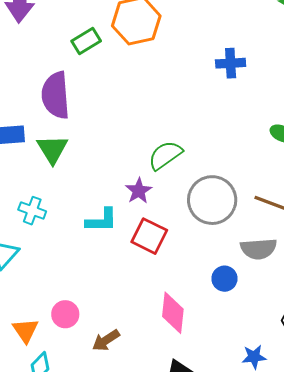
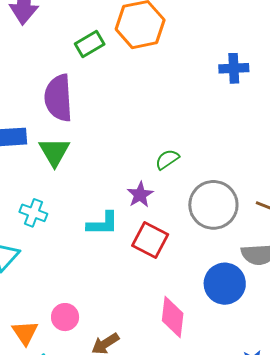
green semicircle: (165, 155) -> (167, 159), size x0.7
blue circle: (224, 279) -> (225, 284), size x1.6

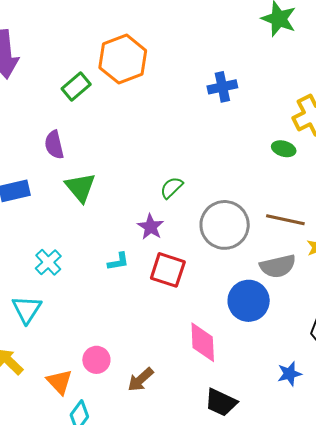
purple semicircle: (58, 98) -> (54, 145), size x0.6
green triangle: (54, 152) -> (80, 187), moved
cyan cross: (33, 213) -> (48, 262), turned 36
cyan L-shape: (103, 224) -> (118, 262), size x0.7

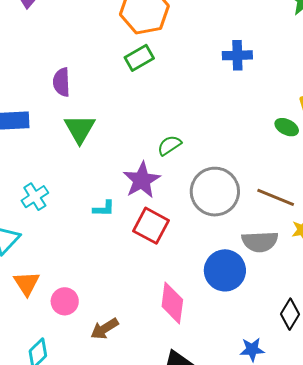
green rectangle: (76, 87) -> (139, 58), moved
purple star: (151, 227) -> (142, 180), size x1.4
orange triangle: (60, 382) -> (27, 283), moved

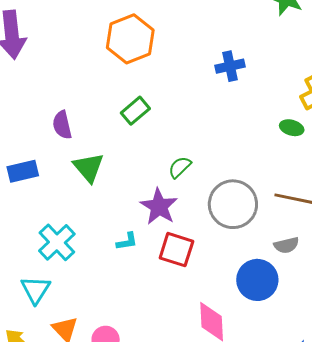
green rectangle: (139, 58) -> (135, 111), moved
cyan cross: (35, 197) -> (57, 242), size x1.4
gray semicircle: (260, 242) -> (286, 245), size x0.7

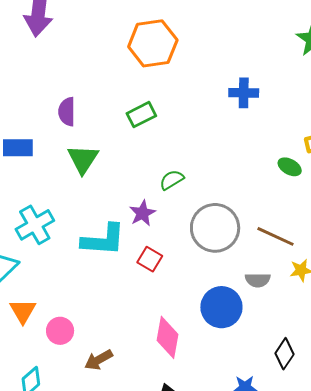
purple star: (159, 206) -> (142, 213), size x0.7
cyan L-shape: (127, 241) -> (103, 240), size x2.0
red square: (176, 250) -> (150, 259), size x0.7

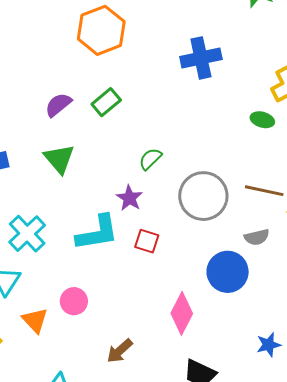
blue cross: (244, 93) -> (201, 58), size x1.4
purple semicircle: (67, 112) -> (58, 105), moved, turned 64
pink circle: (60, 331) -> (74, 301), moved
pink diamond: (167, 337) -> (182, 313), turned 30

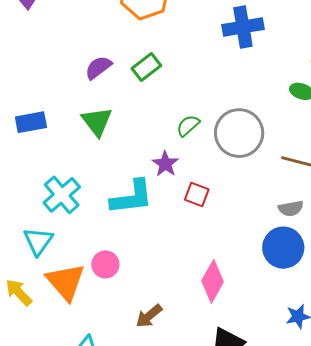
gray circle: (203, 196) -> (239, 133), moved
red square: (147, 241) -> (197, 194), moved
blue circle: (228, 272) -> (283, 248), moved
orange triangle: (35, 320) -> (66, 282), size x1.5

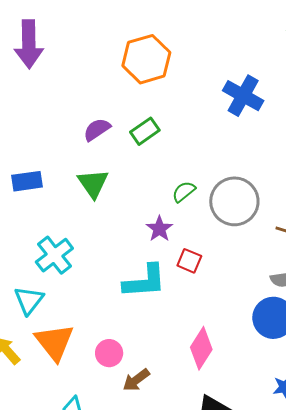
blue cross: (243, 27) -> (243, 96), turned 36
cyan L-shape: (132, 197) -> (145, 281), moved
pink circle: (105, 264) -> (109, 353), moved

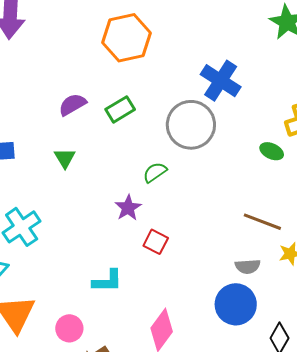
green triangle: (93, 183) -> (65, 158), size x0.7
gray circle: (234, 201) -> (191, 125), moved
cyan L-shape: (145, 281) -> (107, 281), moved, size x0.7

